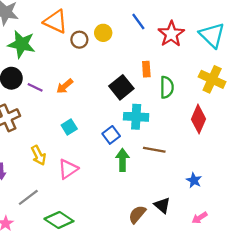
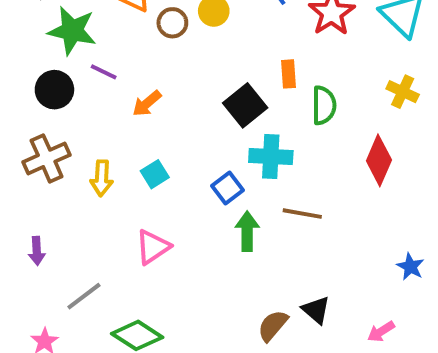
yellow cross: (212, 79) -> (403, 92), size x0.7
purple line: (35, 87) -> (104, 72), moved
yellow arrow: (39, 155) -> (102, 178), moved, turned 30
blue star: (194, 180) -> (410, 267), moved

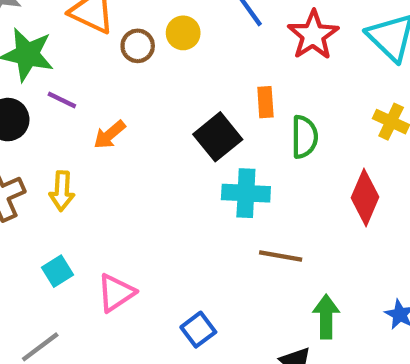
cyan square: (155, 174) -> (58, 271), moved
yellow arrow: (102, 178) -> (62, 191), moved
blue square: (227, 188) -> (198, 330), moved
green arrow: (247, 231) -> (326, 317), moved

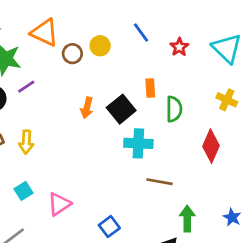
red star: (313, 35) -> (179, 47), size x0.6
purple line: (62, 100) -> (26, 87), turned -60
orange arrow: (109, 135) -> (87, 108), moved, turned -36

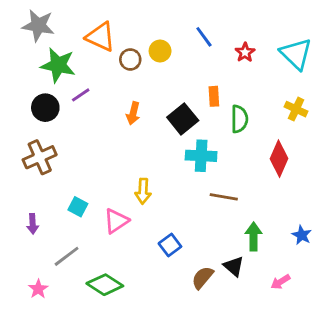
orange arrow: (87, 108) -> (133, 113), moved
yellow arrow: (26, 142) -> (143, 191), moved
cyan square: (24, 191) -> (78, 207), turned -30

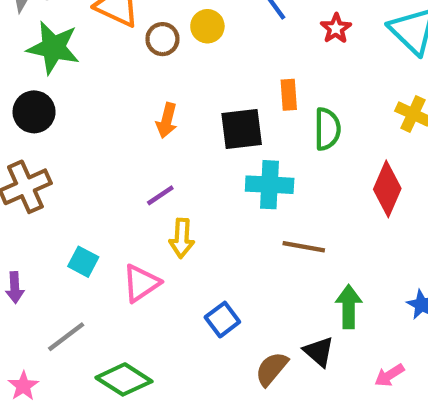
purple line: (81, 95) -> (160, 195), moved
black square: (183, 119) -> (242, 129), turned 32

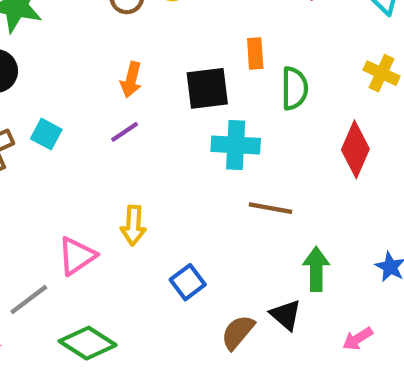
purple line: (160, 195) -> (125, 132), moved
yellow arrow: (182, 238) -> (133, 226), moved
cyan square: (83, 262) -> (46, 134), moved
pink triangle: (141, 283) -> (77, 256), moved

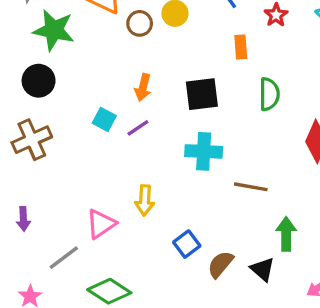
orange rectangle: (255, 54) -> (241, 47), moved
cyan square: (46, 134) -> (104, 119), moved
cyan cross: (236, 145) -> (204, 151), moved
brown semicircle: (238, 332) -> (220, 264), moved

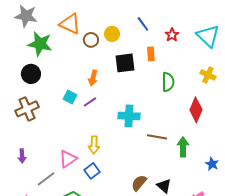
black square: (202, 94) -> (125, 63), moved
green arrow: (286, 234) -> (183, 147), moved
blue square: (187, 244) -> (92, 171), moved

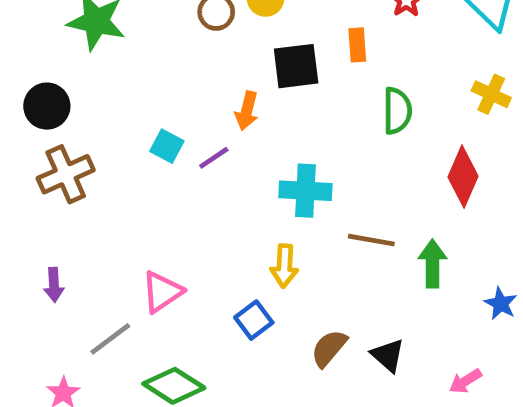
black circle: (31, 74) -> (47, 106), moved
orange arrow: (93, 78) -> (247, 111), moved
yellow arrow: (94, 145) -> (284, 266), moved
blue square: (92, 171) -> (254, 320), moved

